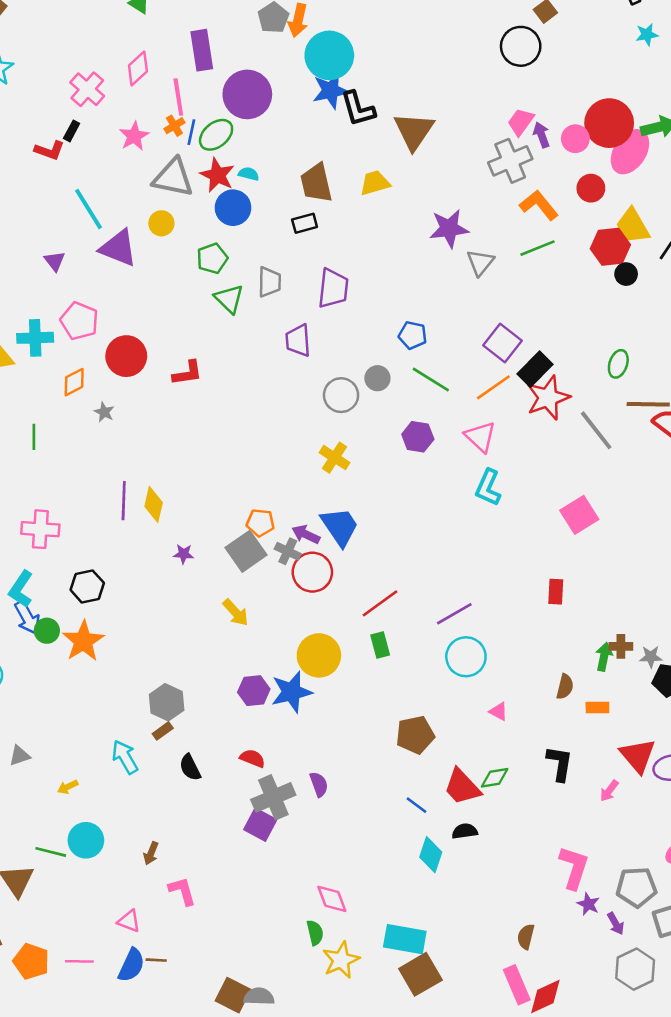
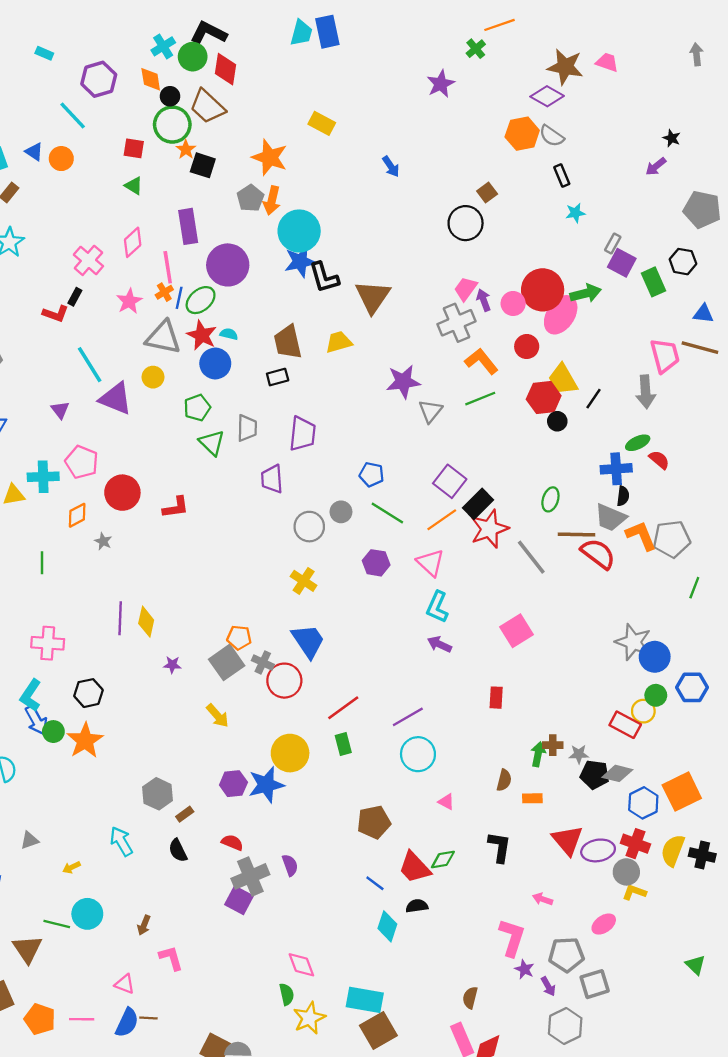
purple arrow: (306, 534) -> (439, 644), moved
brown rectangle: (163, 731) -> (185, 814), moved
pink arrow: (609, 791) -> (543, 899), moved, turned 72

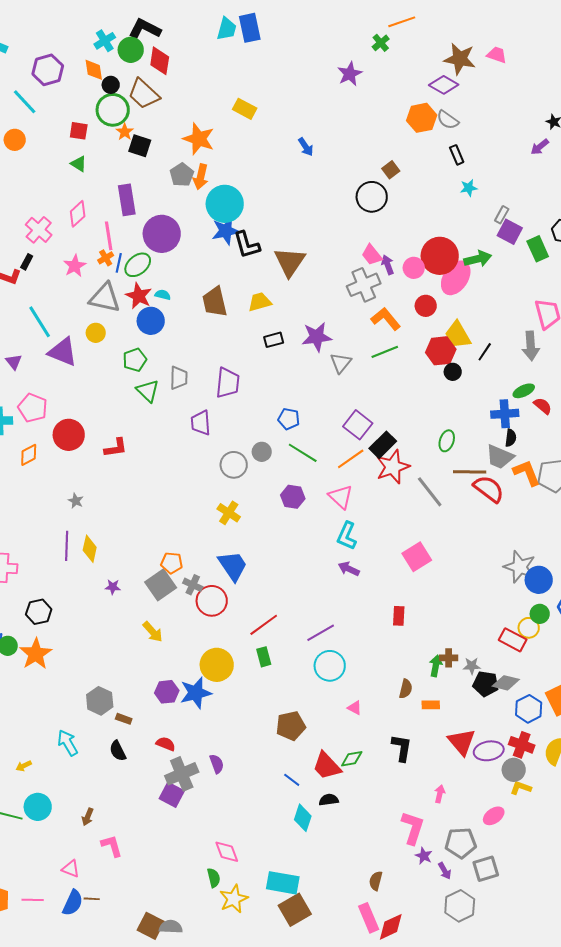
pink trapezoid: (466, 289) -> (372, 255), turned -75
black rectangle: (278, 377) -> (274, 340), moved
gray star: (103, 541) -> (76, 501), moved
brown rectangle: (185, 814) -> (124, 719), turned 56
pink arrow: (543, 899) -> (440, 794), turned 84

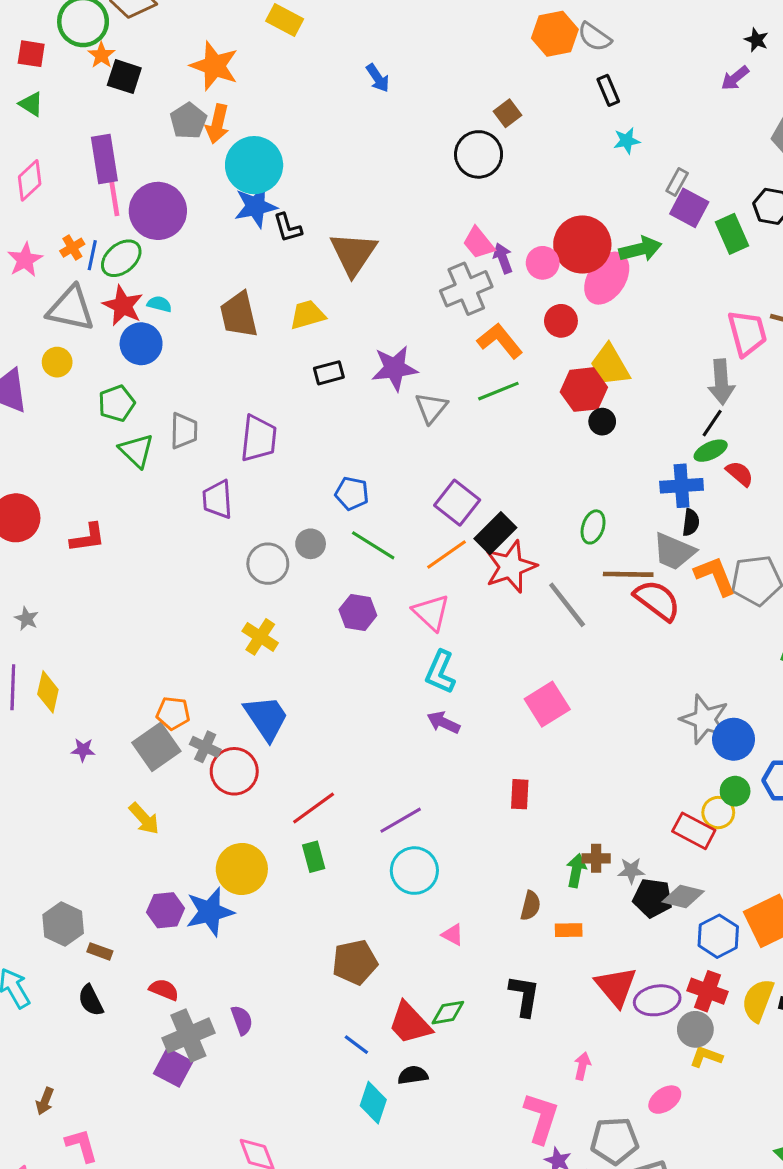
pink line: (109, 236) -> (114, 194), moved
black L-shape: (247, 245) -> (288, 228), size x0.7
black line: (485, 352) -> (712, 423), moved

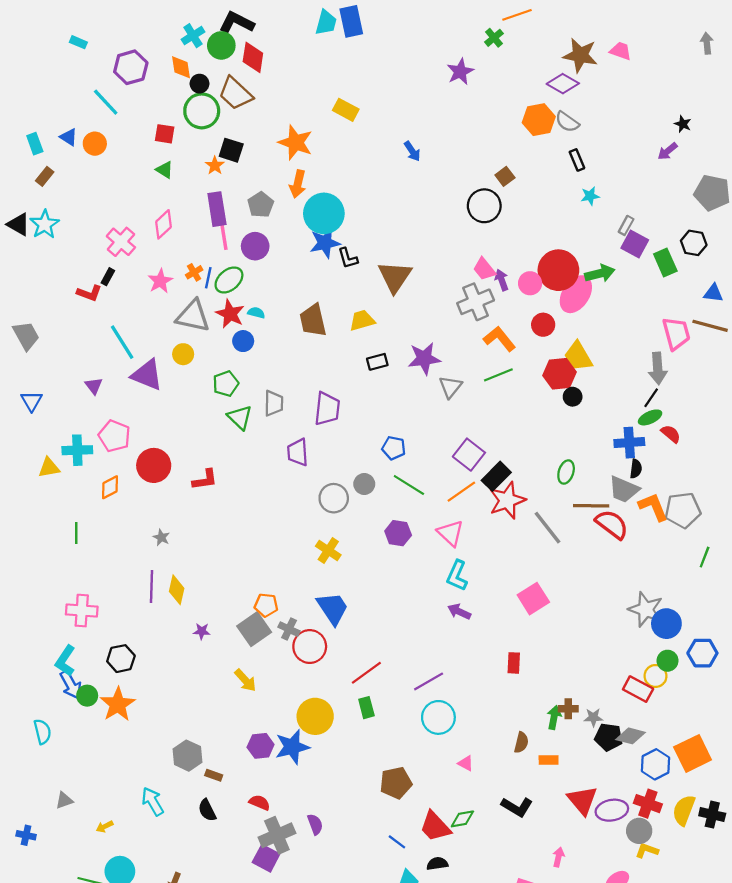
orange star: (101, 55) -> (215, 165), moved
gray pentagon: (188, 121) -> (261, 205), moved
purple circle: (158, 211) -> (255, 246), size x0.7
blue circle: (141, 344) -> (243, 341), size x0.7
black L-shape: (524, 996) -> (517, 807), turned 112

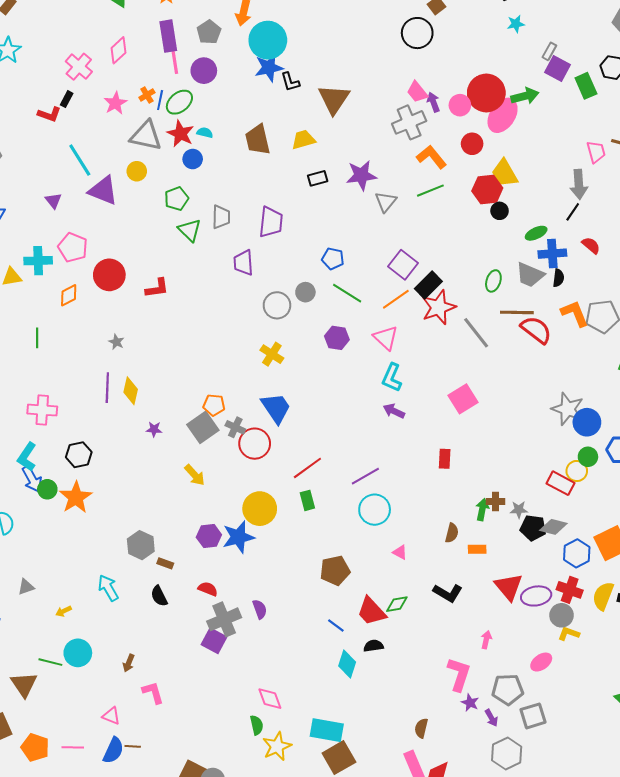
pink trapezoid: (676, 333) -> (596, 152), size x0.7
green ellipse: (650, 417) -> (536, 233), moved
gray trapezoid: (624, 489) -> (530, 275), moved

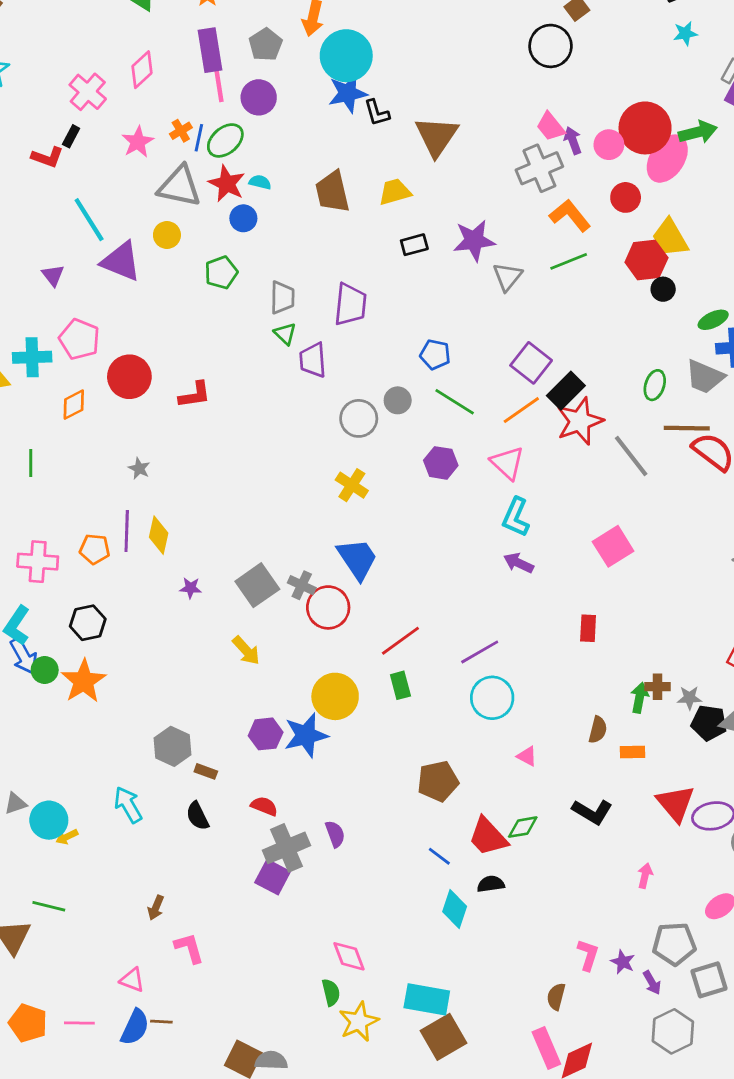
green triangle: (190, 230) -> (285, 334), moved, size x0.7
orange pentagon: (214, 405) -> (95, 549), moved
cyan circle: (78, 653) -> (49, 820), moved
pink L-shape: (459, 674) -> (588, 955), moved, size x0.7

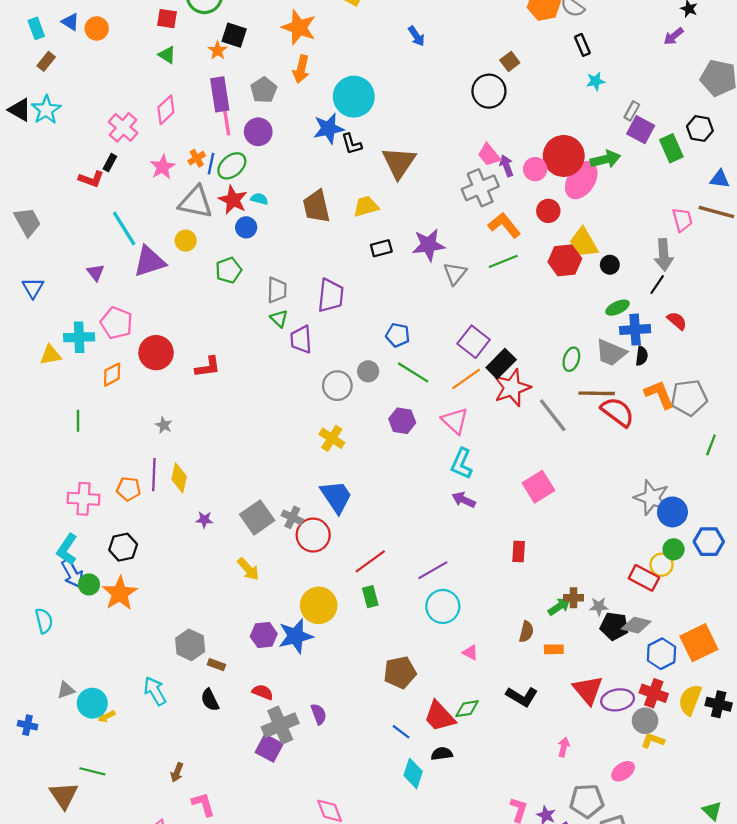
cyan circle: (346, 56) -> (354, 97), moved
purple triangle: (121, 261) -> (149, 261), turned -40
black circle: (663, 289) -> (610, 265), moved
green arrow: (639, 698) -> (559, 606), turned 45

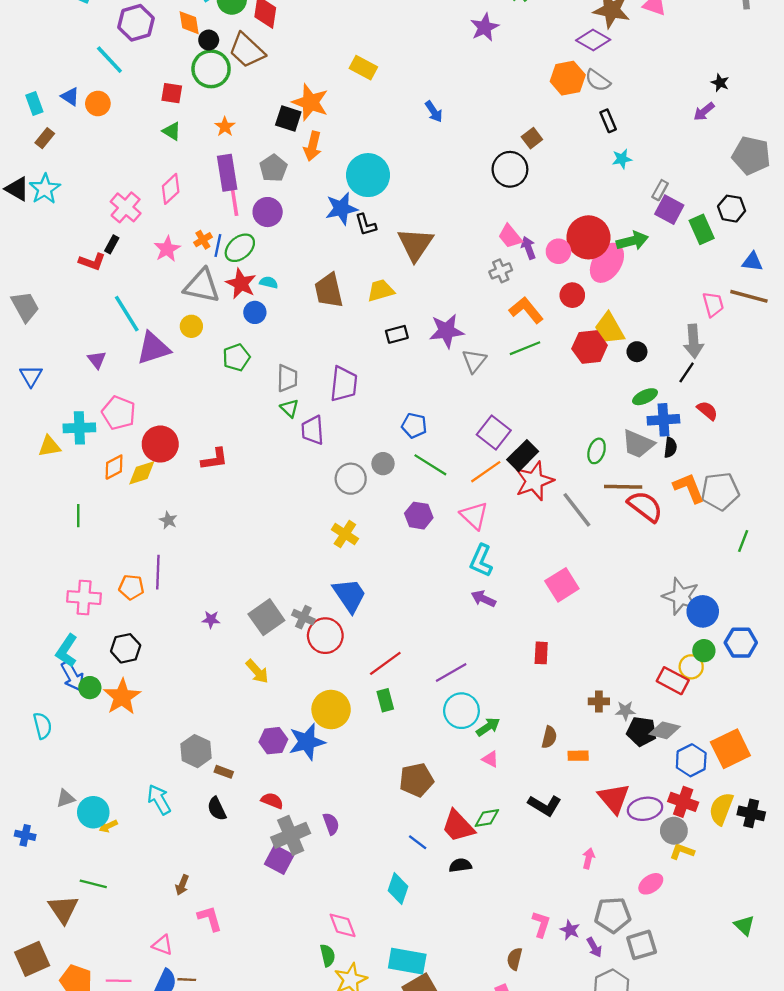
black square: (234, 35) -> (288, 119), moved
gray cross: (480, 188) -> (501, 271), size x0.6
yellow diamond: (179, 478) -> (142, 473), moved, turned 60
green arrow: (559, 606) -> (488, 727), moved
cyan diamond: (413, 773) -> (398, 888), moved

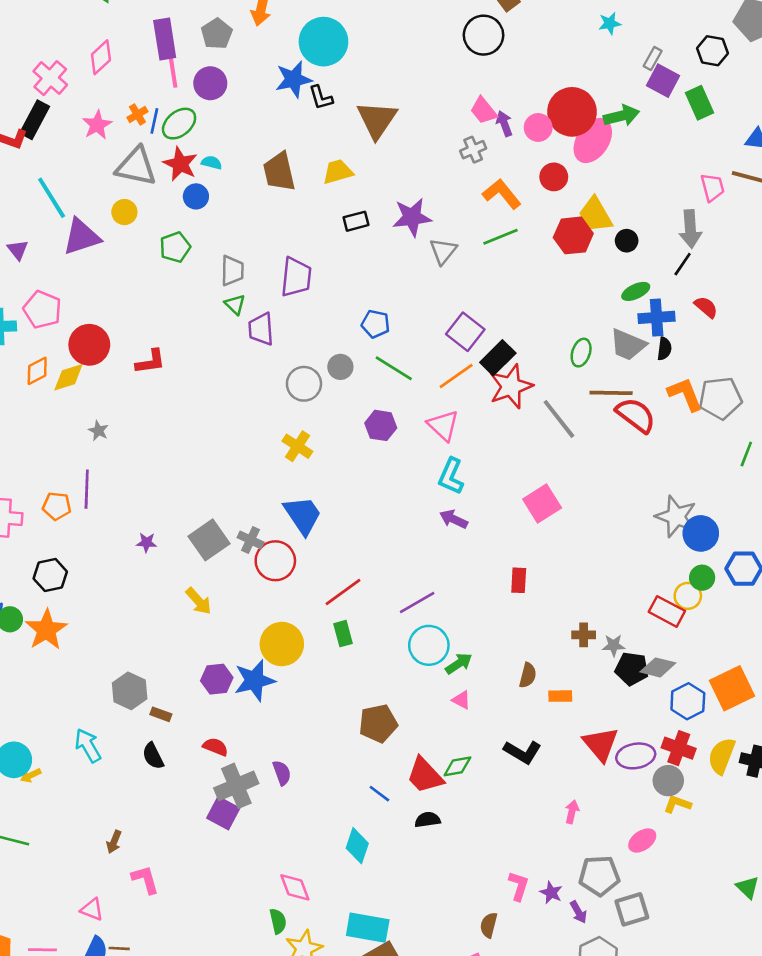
black hexagon: (732, 209) -> (712, 51), moved
black rectangle: (112, 244) -> (35, 120), size x1.8

